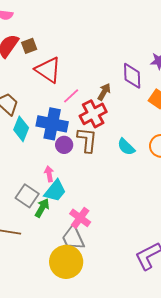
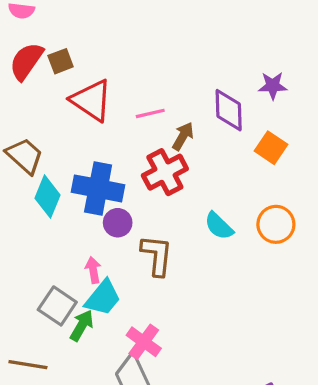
pink line: (71, 96) -> (150, 113), moved, turned 30
brown L-shape: (87, 140) -> (157, 255), moved

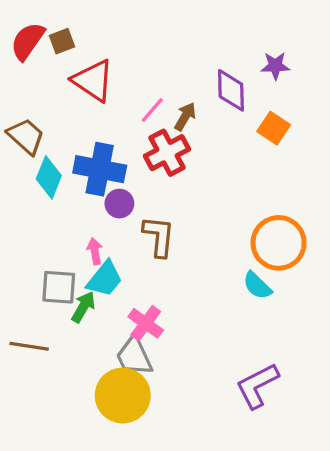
pink line: (150, 113) -> (152, 110), moved, turned -36
orange circle: (276, 224) -> (279, 243), moved, size x1.4
cyan semicircle: (219, 226) -> (257, 286), moved
gray square: (57, 306) -> (59, 287), turned -30

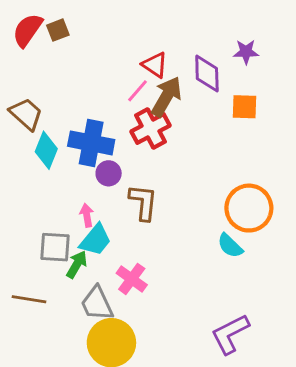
red triangle: (93, 80) -> (155, 65), moved, size x0.7
brown arrow: (185, 117) -> (166, 97), size x1.6
orange square: (274, 128) -> (245, 107), turned -32
gray trapezoid: (134, 356) -> (97, 304), moved

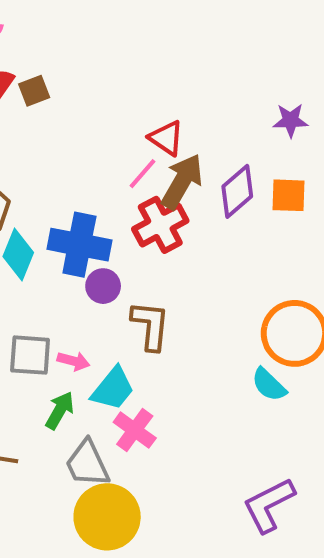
purple diamond: (207, 73) -> (237, 191), moved, turned 51
pink arrow: (87, 215) -> (73, 361), moved, turned 115
cyan trapezoid: (96, 240) -> (113, 389), moved
gray square: (55, 247) -> (30, 355), moved

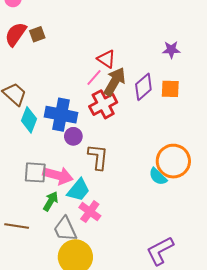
pink arrow: (73, 361) -> (58, 175), size x1.8
cyan semicircle: (269, 385) -> (158, 177), moved

